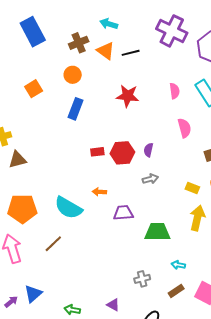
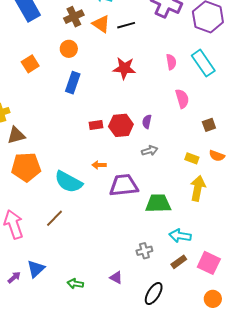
orange pentagon: (22, 209) -> (26, 167), moved
purple trapezoid: (123, 213) -> (124, 185), size x1.4
cyan arrow: (178, 265) -> (180, 236), size x1.5

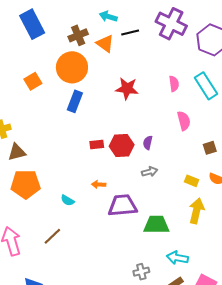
black line: (126, 25) -> (130, 33), moved
orange circle: (69, 49) -> (72, 67), size x1.8
cyan semicircle: (68, 182) -> (68, 200), size x0.5

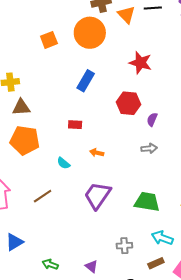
blue rectangle: (75, 101) -> (86, 81), moved
red rectangle: (97, 144) -> (75, 125), moved
red hexagon: (122, 146) -> (128, 103), moved
purple trapezoid: (123, 206) -> (97, 195), moved, turned -60

